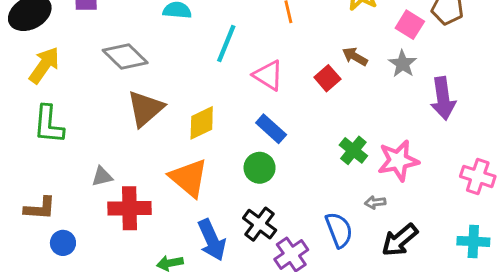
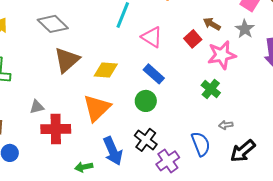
yellow diamond: (202, 123) -> (106, 70), turned 30
pink star: (398, 161) -> (222, 55), moved
orange triangle: (189, 178) -> (97, 108), turned 36

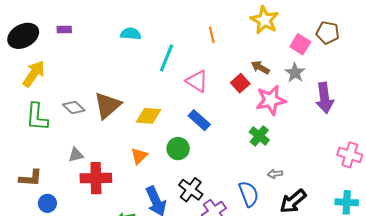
gray diamond: (53, 24) -> (74, 107), moved, size x0.7
green circle: (146, 101) -> (178, 149), moved
orange triangle: (97, 108) -> (139, 156), size x0.6

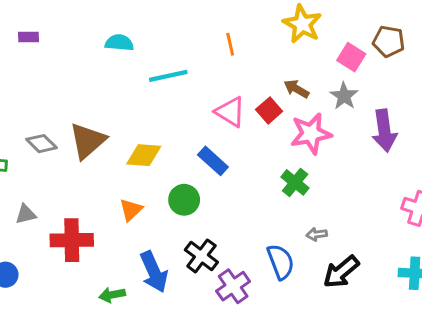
cyan line: (166, 58) -> (168, 76), turned 56
pink triangle: (197, 81) -> (230, 112), moved
gray triangle: (76, 155) -> (26, 214), moved

